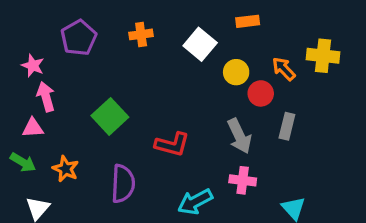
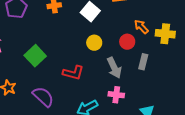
yellow cross: (323, 56) -> (165, 34), moved
yellow circle: (236, 72) -> (94, 43), moved
purple semicircle: (123, 184) -> (43, 97), turned -50

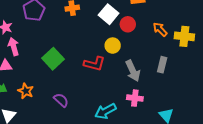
red circle: (127, 42) -> (128, 24), moved
red L-shape: (73, 73) -> (94, 64), moved
purple semicircle: (43, 97) -> (61, 100), size x0.7

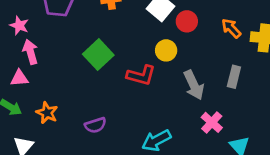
green square: (53, 59) -> (98, 55), moved
pink cross: (135, 98) -> (212, 122), moved, turned 35
purple semicircle: (61, 100) -> (95, 125), turned 119

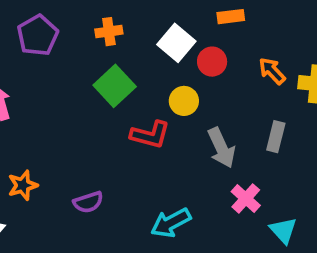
green square: (98, 55) -> (115, 86), moved
orange star: (47, 113) -> (23, 185), turned 30

